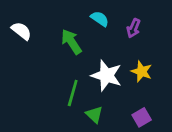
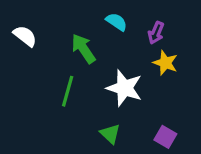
yellow star: (142, 71) -> (165, 63), moved
green line: (73, 93) -> (68, 91), moved
purple square: (142, 117) -> (165, 137), turned -30

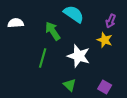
cyan semicircle: (117, 22) -> (74, 14), size x1.5
purple arrow: (156, 33) -> (111, 21), moved
white semicircle: (25, 36) -> (16, 23), turned -42

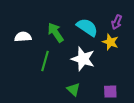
cyan semicircle: (74, 14) -> (87, 27), moved
white semicircle: (16, 23) -> (23, 37), moved
purple square: (105, 87) -> (110, 92), turned -32

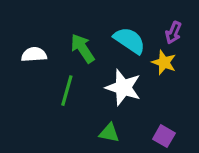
green triangle: (73, 89) -> (109, 133), turned -32
purple square: (110, 92) -> (164, 136), turned 32

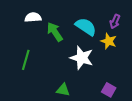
white semicircle: (34, 55) -> (33, 17), moved
green line: (67, 91) -> (26, 60), moved
green triangle: (109, 133) -> (63, 90), moved

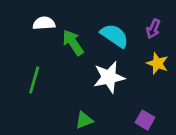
yellow star: (109, 41) -> (157, 63), moved
white star: (82, 58) -> (109, 77), turned -30
green triangle: (63, 90) -> (84, 120), turned -32

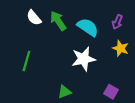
white semicircle: (44, 23) -> (34, 18), turned -126
green arrow: (73, 43) -> (58, 21), moved

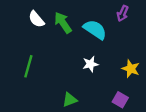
purple arrow: (117, 22) -> (123, 13), moved
yellow star: (121, 48) -> (131, 69), moved
white star: (84, 59) -> (90, 64), size x0.6

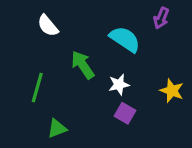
green arrow: (63, 23) -> (83, 65), moved
green triangle: (70, 100) -> (57, 128), moved
purple square: (120, 100) -> (125, 113), moved

